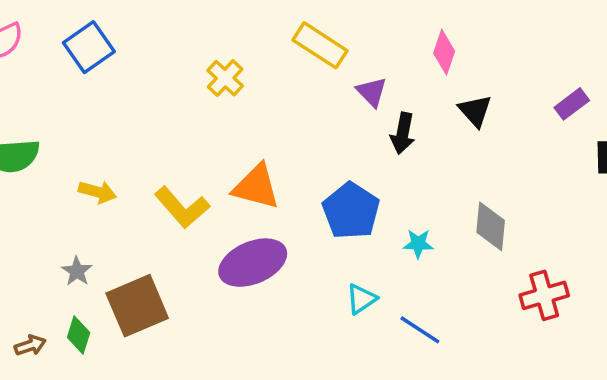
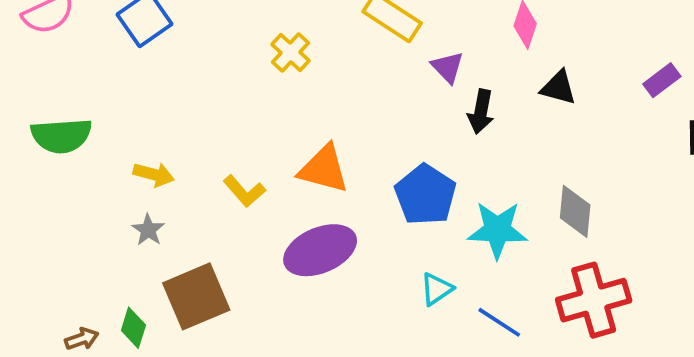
black triangle: (475, 111) -> (558, 88), turned -33
yellow L-shape: (182, 207) -> (244, 191), size x0.7
cyan star: (418, 244) -> (497, 230), size x1.8
gray star: (77, 271) -> (148, 230), moved
red cross: (544, 295) -> (594, 300), moved, size x1.4

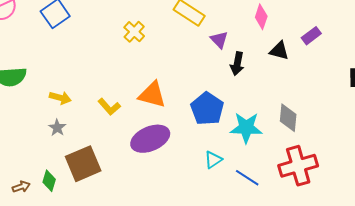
purple rectangle: (662, 80) -> (311, 36), moved

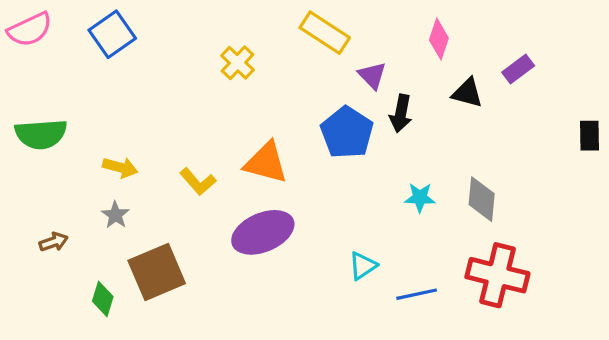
blue pentagon: (207, 109) -> (347, 133), moved
cyan star: (246, 128) -> (420, 198), moved, size x0.6
red cross: (298, 166) -> (497, 275), turned 30
blue line: (247, 178) -> (417, 294), turned -45
brown arrow: (21, 187) -> (54, 242), moved

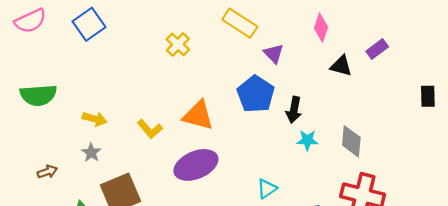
black arrow: (401, 113) -> (294, 110), moved

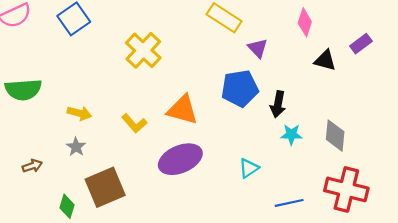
yellow cross: (178, 45) -> (143, 50), moved, size x1.5
blue pentagon: (256, 94) -> (240, 88), turned 30
cyan triangle: (267, 189) -> (249, 168), moved

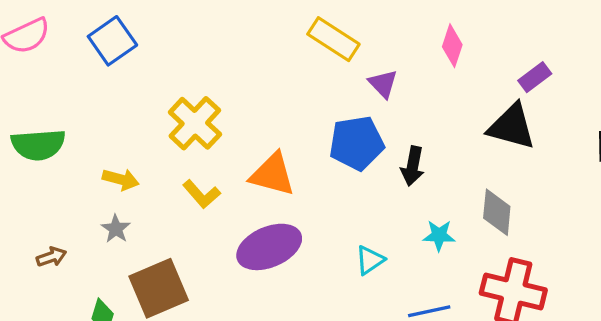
yellow cross: (143, 50) -> (195, 123), moved
black triangle: (325, 60) -> (512, 127), moved, size x1.5
cyan star: (291, 134) -> (439, 235), moved

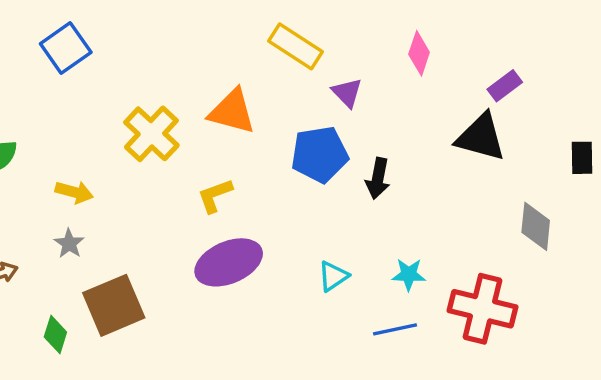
orange triangle: (272, 174) -> (232, 111), moved
yellow L-shape: (202, 194) -> (215, 196), moved, turned 111
gray diamond: (497, 212) -> (536, 226), moved
cyan star: (439, 235) -> (409, 274), moved

